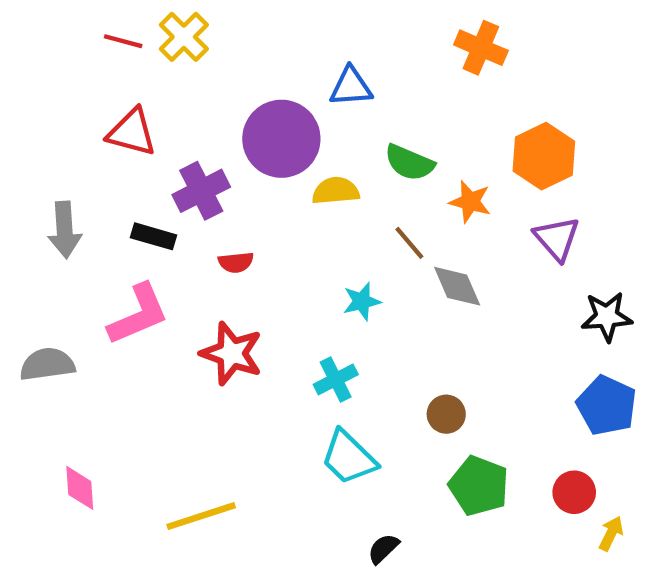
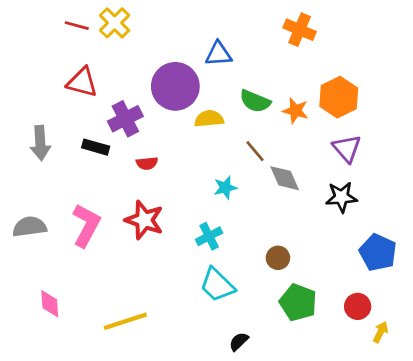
orange star: (470, 202) -> (295, 111), moved
pink L-shape: (138, 314) -> (86, 225), moved, turned -39
black star: (607, 317) -> (341, 197), moved

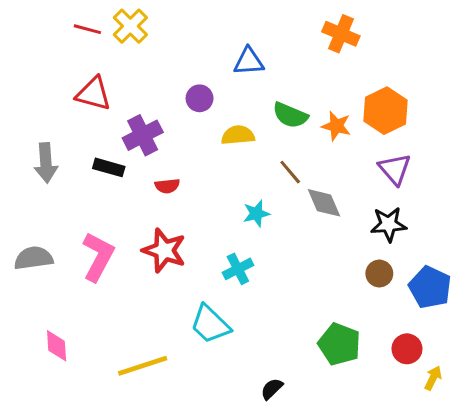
purple circle: (175, 86) -> (200, 98), size x0.5
brown circle: (278, 258) -> (379, 274), moved
cyan trapezoid: (217, 285) -> (210, 324), moved

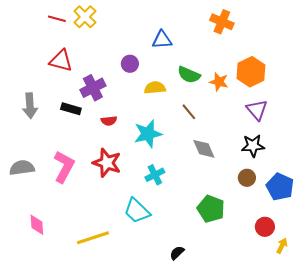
gray diamond: (324, 203) -> (204, 149), moved
cyan star: (256, 214) -> (148, 134), moved, size x1.6
green pentagon: (339, 344) -> (211, 209), moved

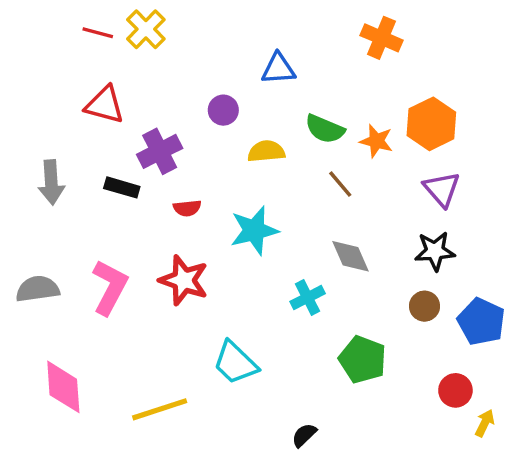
brown line: (189, 112) -> (340, 184), moved
cyan cross: (155, 175) -> (308, 298), moved
pink diamond: (37, 225) -> (63, 387), size x1.5

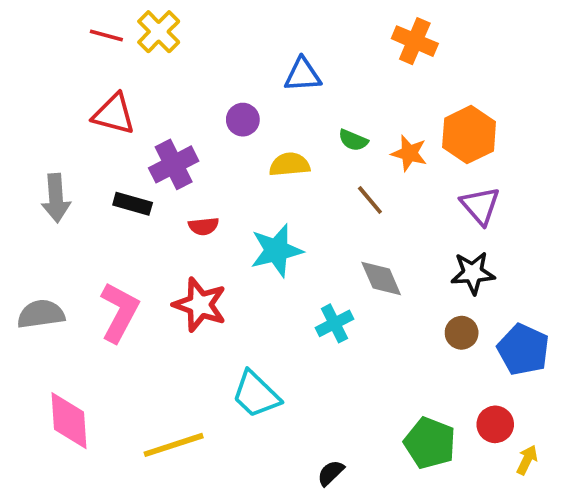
green semicircle: (325, 129) -> (353, 140), size x0.7
green pentagon: (363, 359) -> (430, 443), moved

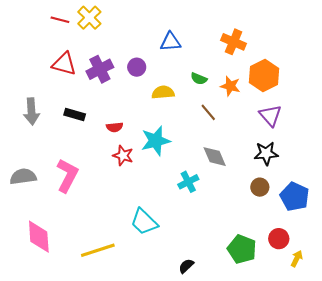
orange cross: (415, 41) -> (234, 42), moved
purple cross: (174, 164) -> (100, 69), moved
red star: (200, 305) -> (123, 156), moved, size x0.7

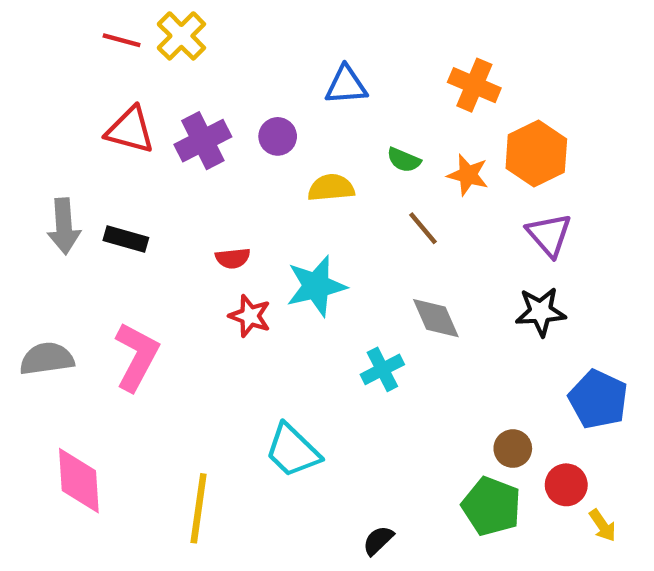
black rectangle: (75, 114) -> (126, 239), moved
brown circle: (260, 187) -> (513, 449), moved
yellow line: (98, 250) -> (199, 508), turned -64
yellow arrow: (297, 259) -> (603, 525), turned 119

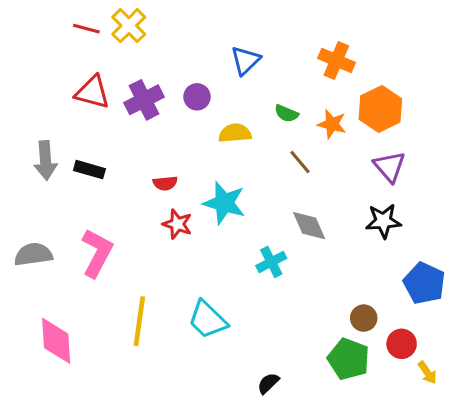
blue triangle: (346, 85) -> (246, 60), turned -40
cyan star: (316, 286) -> (224, 203), turned 30
yellow line: (199, 508) -> (139, 321), moved

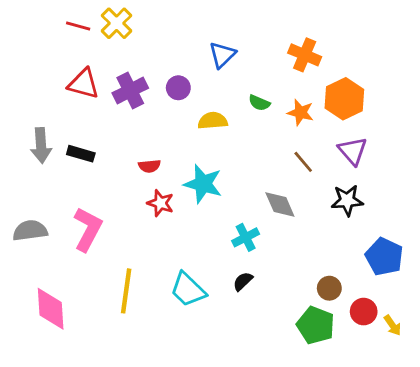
brown line: (300, 162) -> (303, 162), moved
yellow arrow: (427, 373) -> (392, 325), moved
black semicircle: (268, 383) -> (243, 281), moved

